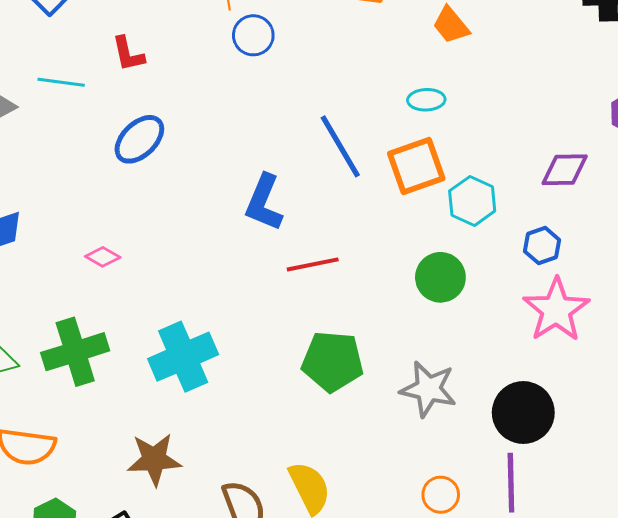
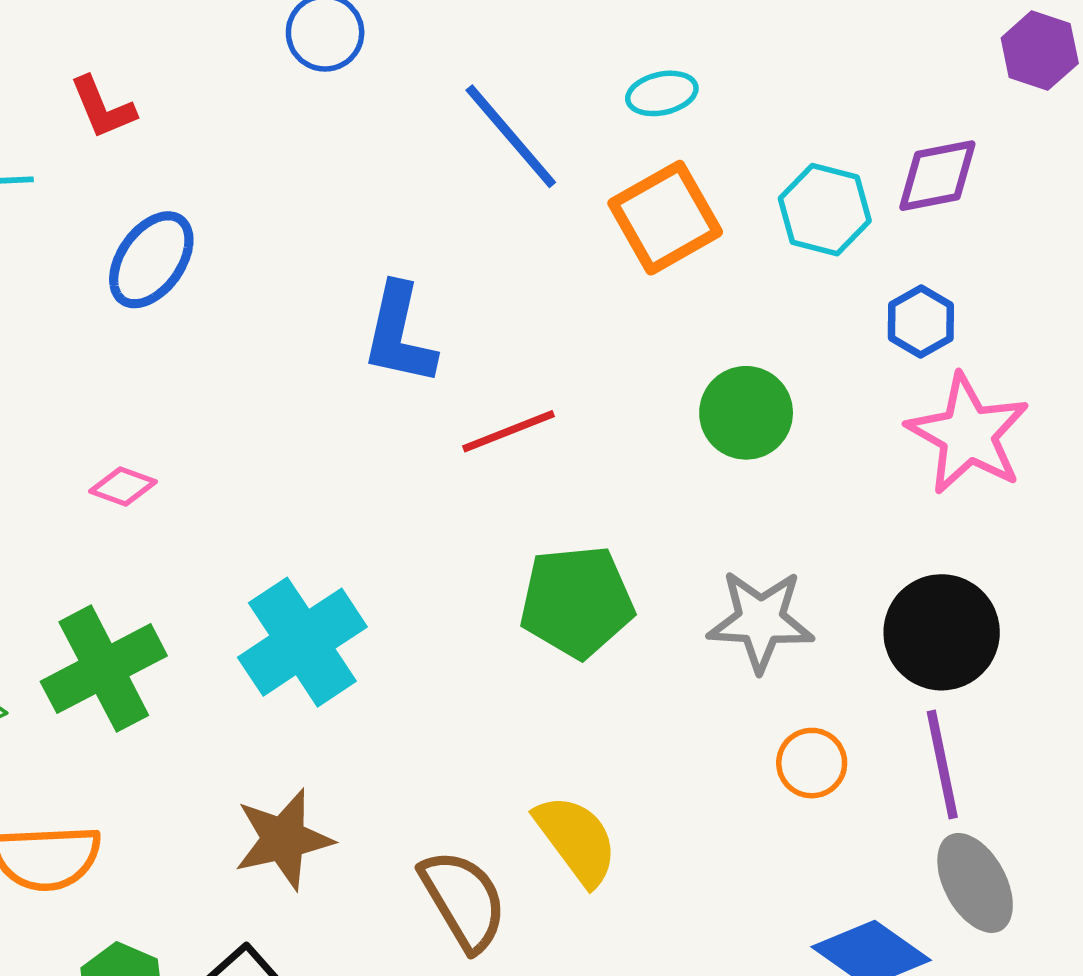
blue line: (340, 146) -> (511, 136), moved
cyan hexagon: (472, 201) -> (825, 210), moved
orange circle: (441, 495) -> (812, 763), moved

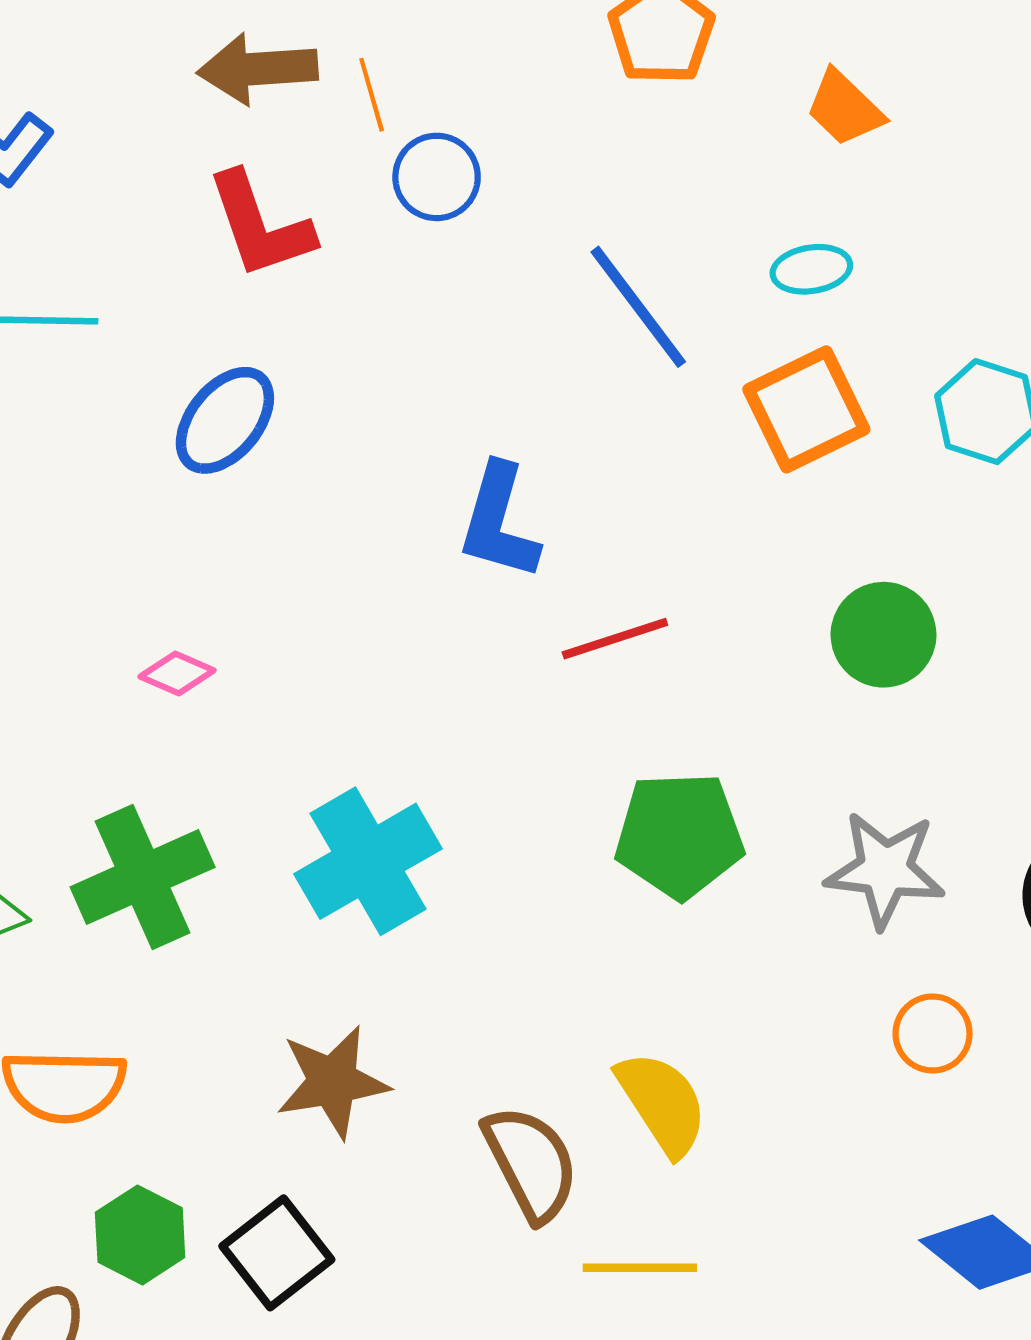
red L-shape: (103, 108) -> (260, 225), moved, size x1.5

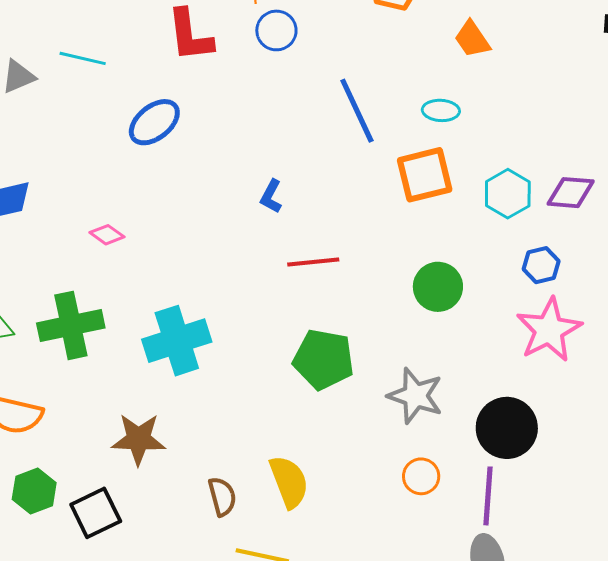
blue L-shape: (499, 522) -> (271, 196), size x0.6
brown semicircle: (531, 1163) -> (222, 497), size x0.7

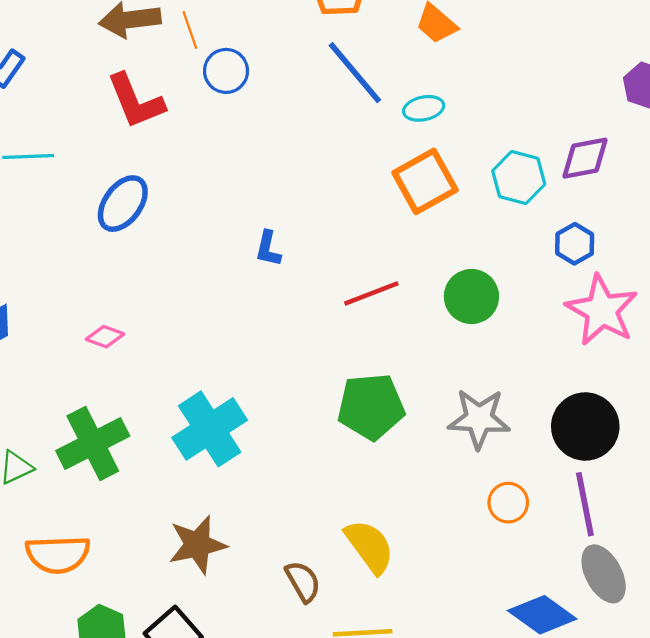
blue line: (357, 111) -> (355, 73), moved
red line: (313, 262) -> (371, 293), moved

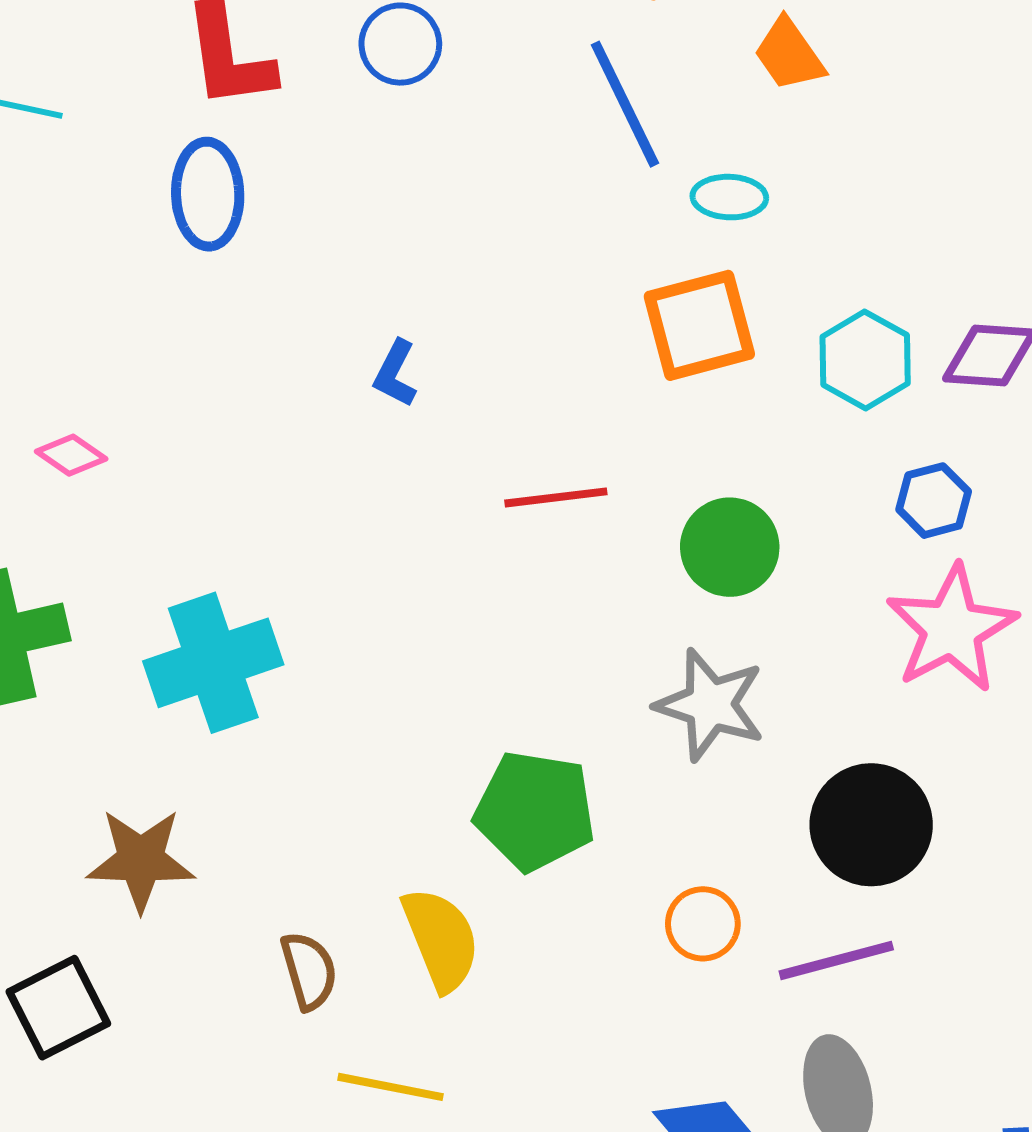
blue ellipse: (123, 204) -> (208, 194), moved, turned -52
green pentagon: (371, 407) -> (535, 811), moved
gray star: (479, 419) -> (710, 705), moved
purple line: (585, 504) -> (836, 960), turned 72

